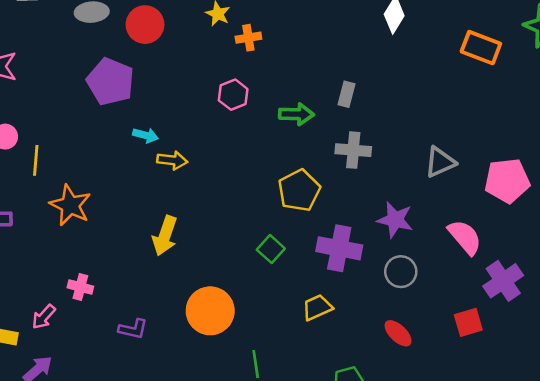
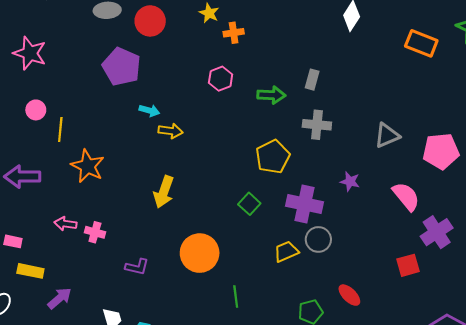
purple star: (395, 220) -> (350, 182), size x0.7
gray circle: (401, 272) -> (318, 239), moved
pink arrow: (44, 317) -> (65, 224), moved, turned 55
red ellipse: (398, 333) -> (349, 295), moved

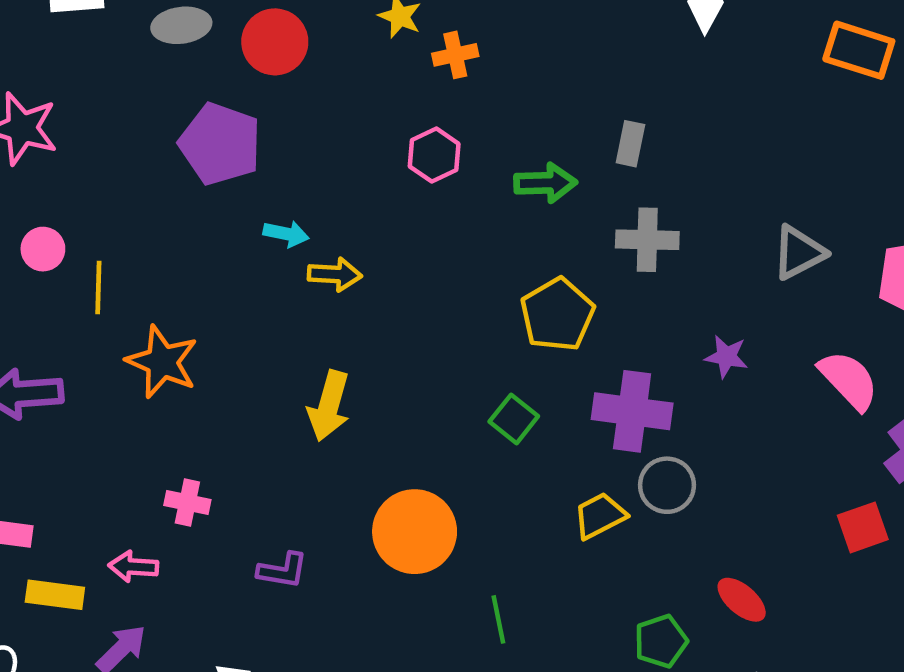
pink arrow: (65, 224) -> (133, 567), moved

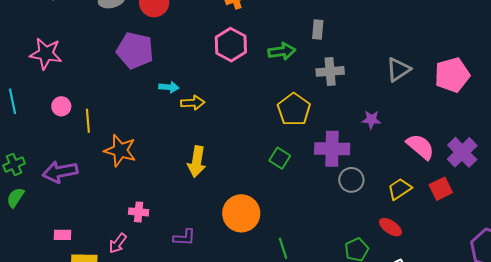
pink hexagon: (434, 155) -> (231, 45), size x1.4
pink semicircle: (849, 380) -> (420, 147), moved
yellow trapezoid: (600, 516) -> (400, 189), moved
pink arrow: (133, 567) -> (118, 243), turned -50

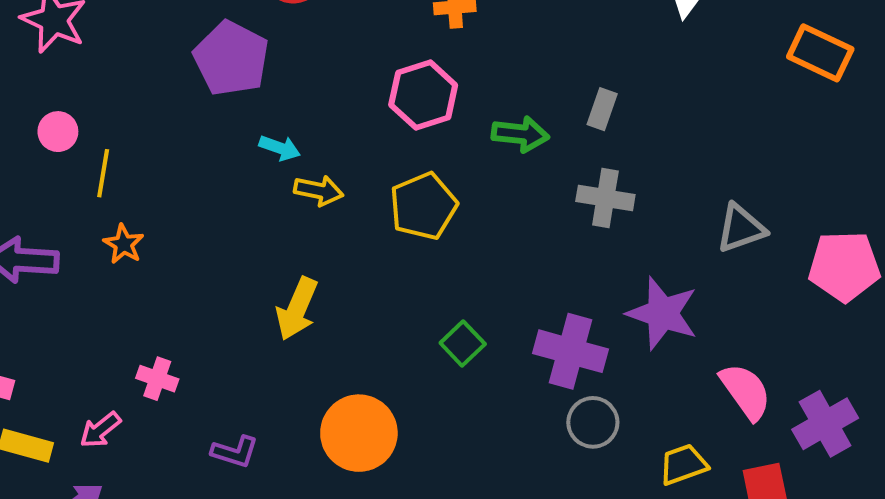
yellow pentagon: (294, 109) -> (423, 206), moved
purple star: (371, 120) -> (662, 313), size x1.8
orange star: (120, 150) -> (124, 244), moved, size x0.6

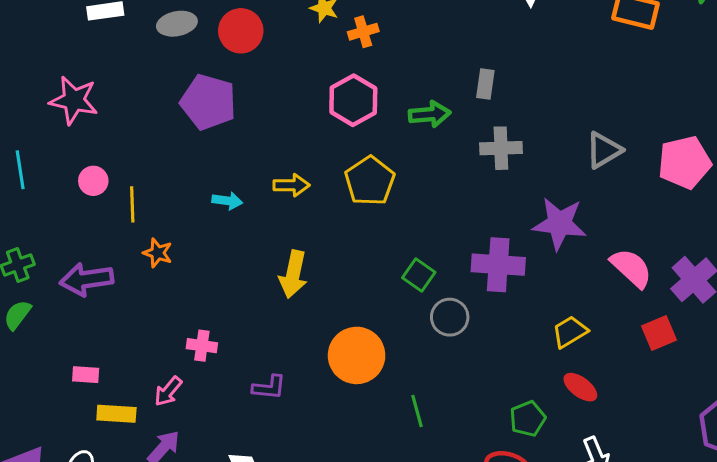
cyan arrow: (280, 148) -> (227, 201), moved
gray circle: (593, 422) -> (450, 317), moved
yellow trapezoid: (683, 465) -> (570, 332), moved

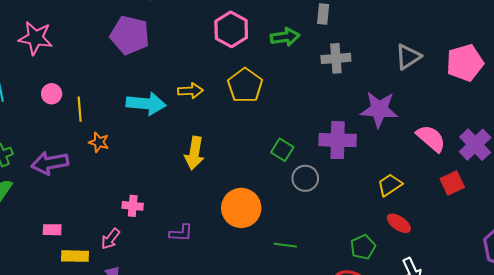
cyan arrow: (227, 201) -> (146, 104), size x1.8
green line: (417, 411) -> (285, 245), turned -65

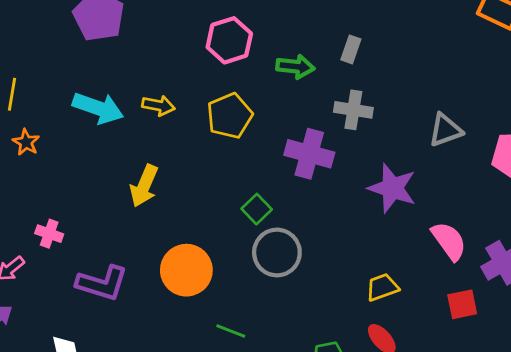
purple cross: (338, 140) -> (309, 154), moved
gray circle: (305, 178) -> (277, 252), size x1.4
purple L-shape: (181, 233) -> (102, 283), size x1.6

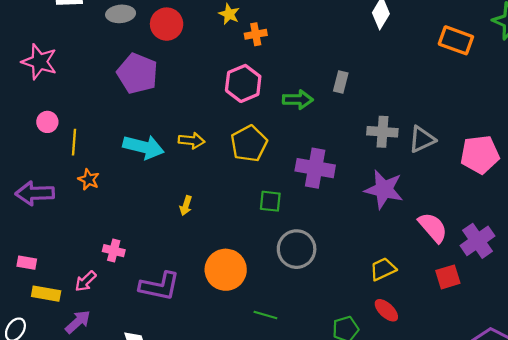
gray cross: (353, 110) -> (382, 132), moved
yellow arrow: (144, 186) -> (186, 206), size x0.6
green square: (257, 209) -> (270, 201), moved, turned -35

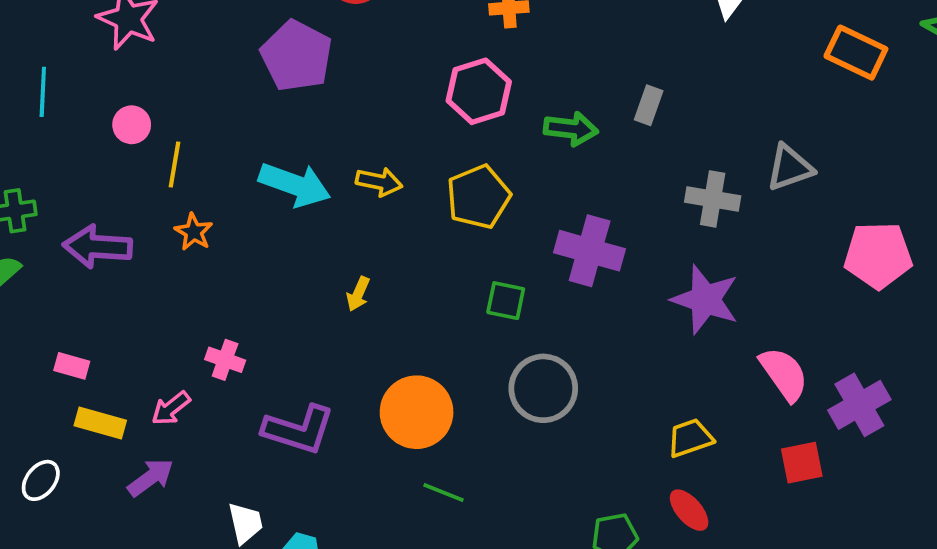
gray triangle: (422, 139) -> (790, 168), moved
green line: (265, 315) -> (443, 493), moved

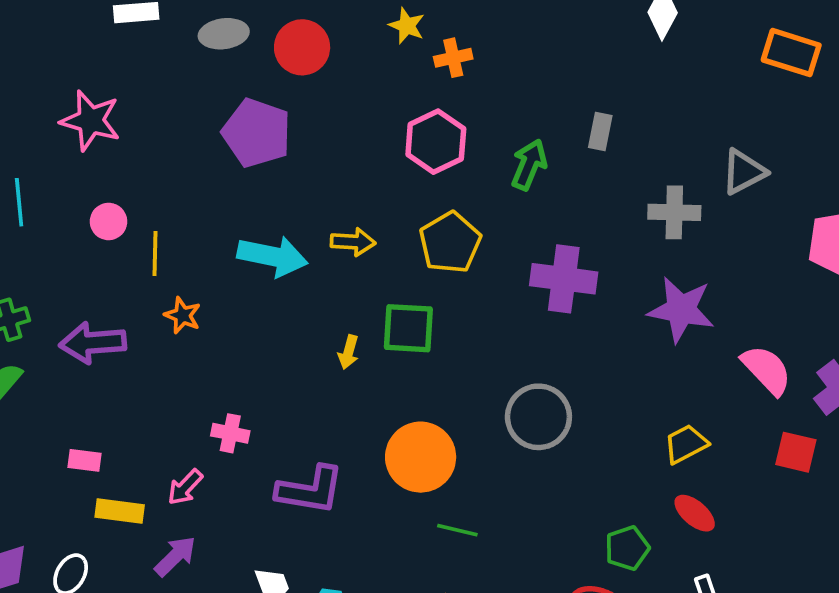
green arrow: (571, 129) -> (529, 165), turned -66
green square: (506, 301) -> (408, 328), moved, size x1.4
red square: (802, 463) -> (796, 452), turned 33

